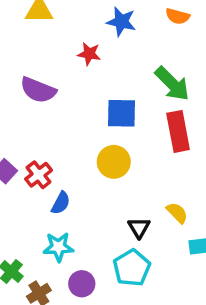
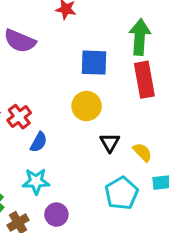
green arrow: (172, 84) -> (140, 37), turned -132
black triangle: (139, 228) -> (110, 142), moved
cyan pentagon: (132, 268) -> (121, 193), moved

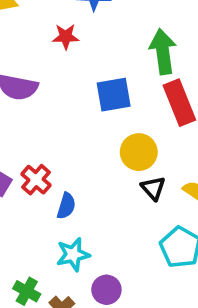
yellow circle: (87, 106) -> (139, 152), moved

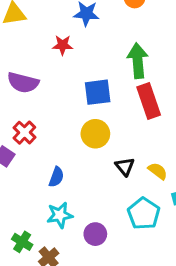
yellow circle: (139, 152) -> (95, 134), moved
red cross: (36, 180) -> (24, 133), moved
purple circle: (106, 290) -> (95, 234), moved

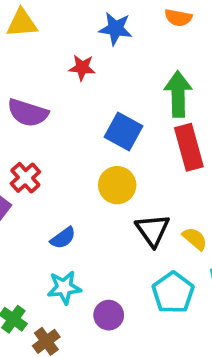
blue square: (98, 92) -> (124, 132), turned 32
black triangle: (125, 167) -> (153, 230), size x1.4
blue semicircle: (56, 177) -> (63, 238), turned 30

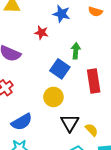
green arrow: (178, 94) -> (76, 51), moved, size x0.7
blue semicircle: (63, 238) -> (22, 122), size x1.5

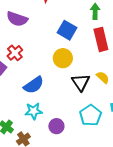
green arrow: (76, 51) -> (95, 11), moved
yellow semicircle: (92, 130) -> (103, 77), moved

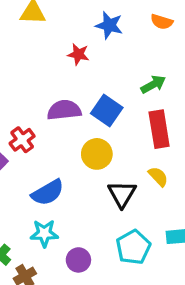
green arrow: (95, 11) -> (153, 84), turned 56
purple semicircle: (17, 19) -> (64, 110), moved, turned 150
yellow semicircle: (103, 77) -> (158, 177), moved

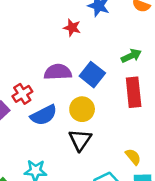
yellow semicircle: (158, 177) -> (133, 157), moved
blue semicircle: (48, 193) -> (44, 115), moved
black triangle: (122, 194) -> (80, 140), moved

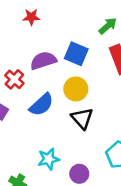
red star: (72, 28) -> (31, 17), moved
red cross: (22, 94) -> (14, 79), moved

